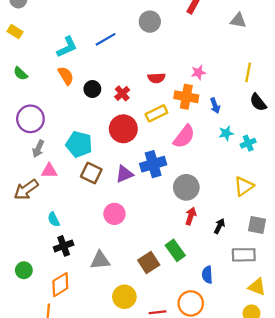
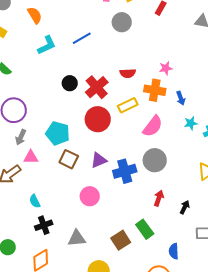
orange semicircle: (66, 76) -> (35, 15), moved
red cross: (122, 93) -> (97, 87), size x1.6
blue cross: (153, 164) -> (125, 171), moved
gray circle: (186, 187) -> (155, 160), moved

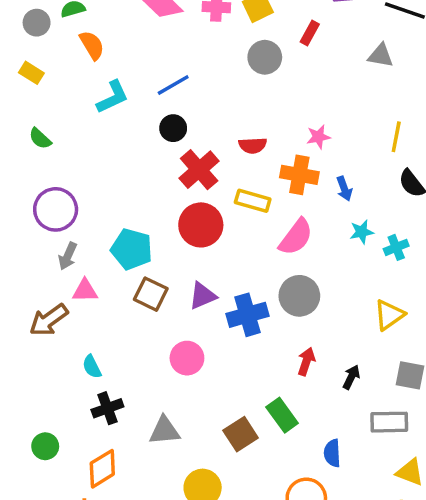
gray circle: (122, 22) -> (265, 57), moved
black circle: (70, 83) -> (173, 128), moved
yellow rectangle: (128, 105) -> (253, 201), turned 42

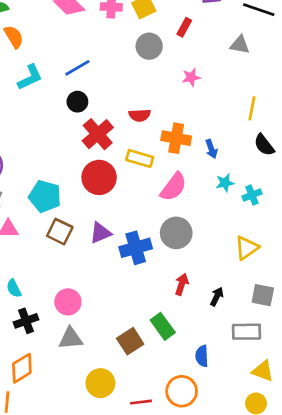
pink star: (318, 137) -> (191, 77), moved
pink circle: (187, 358) -> (68, 302), moved

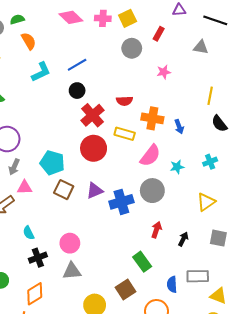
cyan star: (225, 183) -> (177, 167), moved
gray rectangle: (247, 332) -> (198, 276), moved
brown square: (130, 341) -> (126, 290), moved

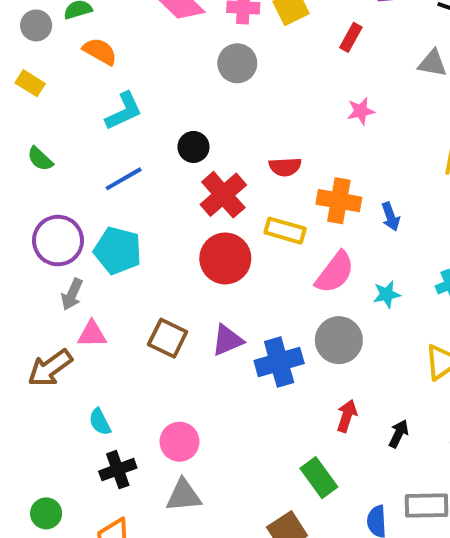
orange semicircle: (29, 41) -> (100, 51), turned -30
gray circle: (132, 48) -> (237, 63), moved
blue line: (77, 65) -> (124, 179), moved
cyan pentagon: (52, 163) -> (118, 250), moved

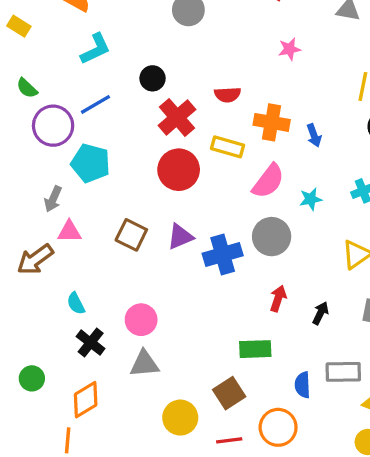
purple circle: (58, 241) -> (53, 126), moved
black cross: (118, 470) -> (91, 343), turned -32
green rectangle: (319, 478) -> (255, 349), turned -56

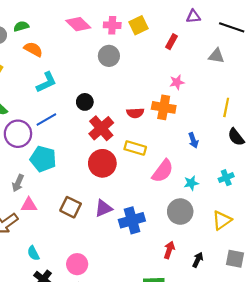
orange cross: (272, 122) -> (164, 107), moved
gray circle: (272, 237) -> (180, 212), moved

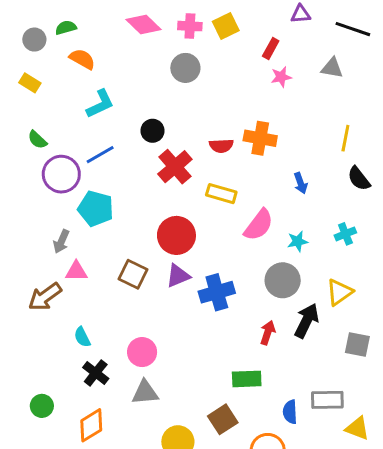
pink star: (177, 82) -> (281, 77), moved
red circle: (102, 163) -> (176, 235), moved
black arrow: (198, 260) -> (307, 321), moved, size x1.6

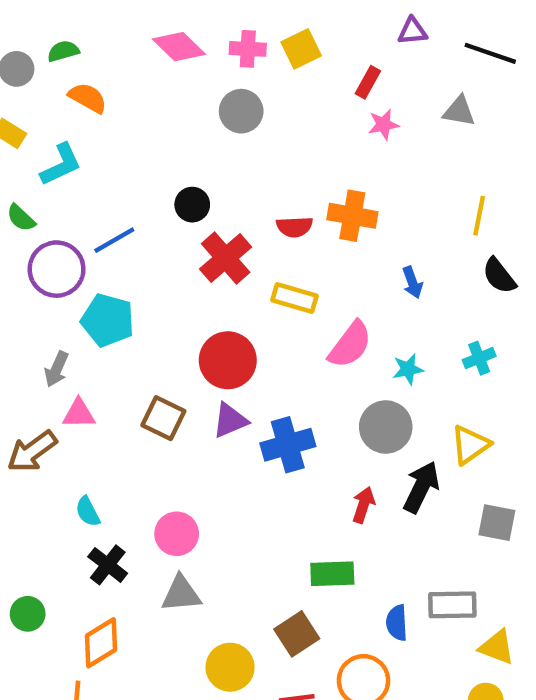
cyan L-shape: (100, 104) -> (61, 165), moved

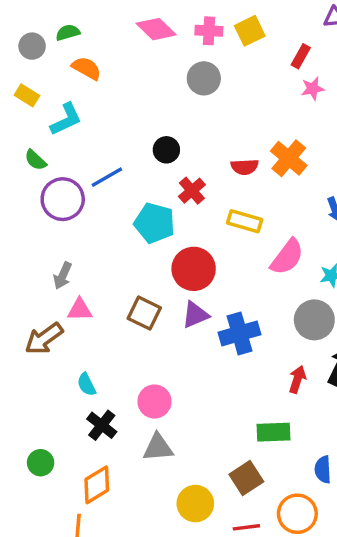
orange cross: (352, 216) -> (289, 158), turned 30
red cross: (226, 258) -> (192, 191), size x0.7
cyan pentagon: (108, 320) -> (154, 223), moved

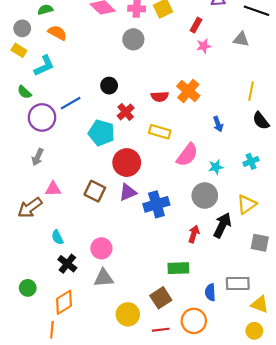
gray circle: (32, 46) -> (22, 28), moved
gray arrow: (63, 276) -> (38, 157), moved

